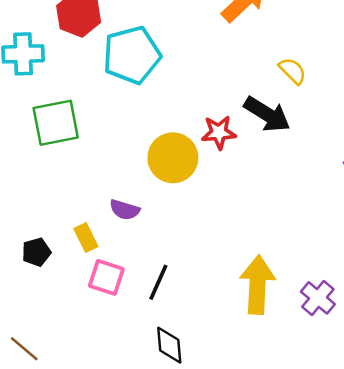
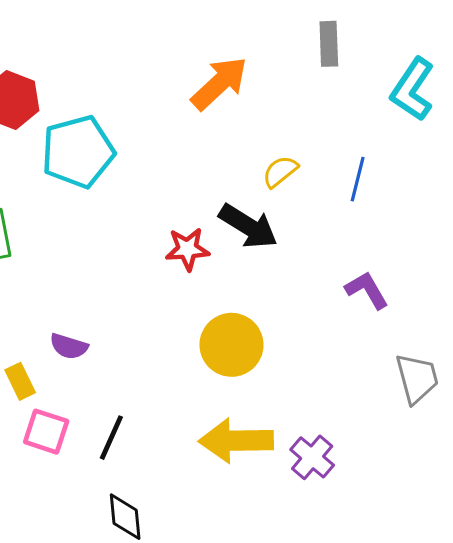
yellow semicircle: (293, 71) -> (280, 171), turned -84
yellow circle: (173, 158) -> (232, 345), moved
yellow arrow: (257, 285) -> (236, 441), turned -94

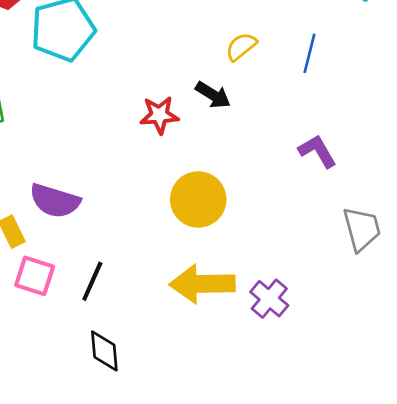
black arrow: (248, 226) -> (213, 95), size x0.7
purple semicircle: (69, 346) -> (55, 201), size x1.5

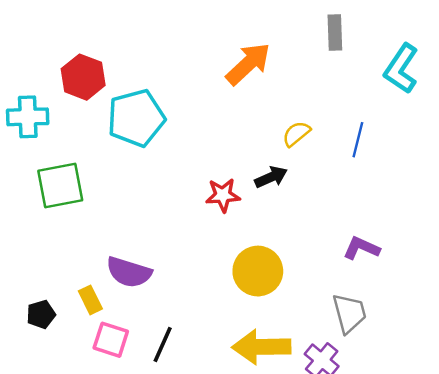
black arrow: (213, 95) -> (271, 177), turned -56
purple L-shape: (318, 151) -> (361, 248), moved, turned -36
gray trapezoid: (362, 229) -> (349, 313), moved

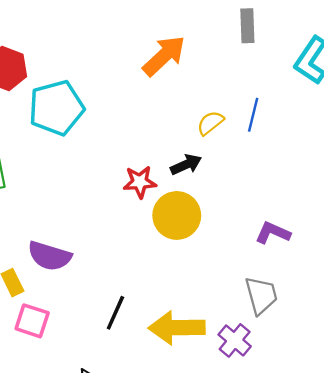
blue line: (358, 140) -> (253, 115), moved
yellow circle: (258, 271) -> (177, 215), moved
black line: (163, 345) -> (115, 313), moved

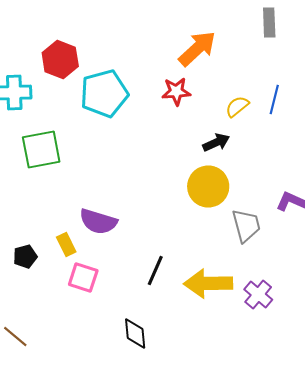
red star: (140, 182) -> (176, 92), moved
gray trapezoid: (261, 295) -> (246, 226), moved

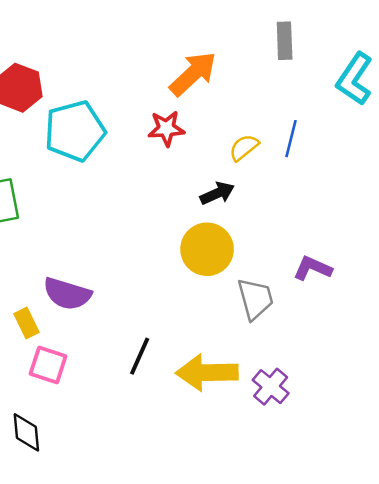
black diamond: (135, 334) -> (26, 432), moved

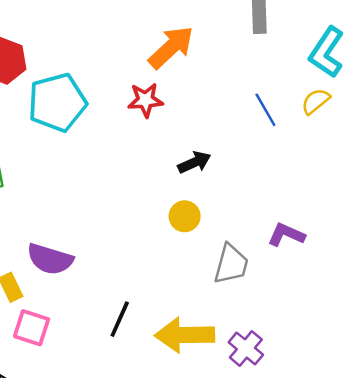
blue line: (291, 139) -> (265, 110), turned -44
yellow semicircle: (244, 148) -> (316, 101), moved
yellow circle: (207, 249) -> (185, 216), size x0.6
gray trapezoid: (255, 299) -> (231, 264), turned 30

